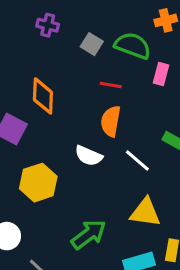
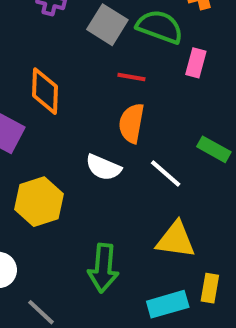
gray square: (92, 44) -> (107, 25), size x1.4
green arrow: (89, 234) -> (103, 268), turned 132

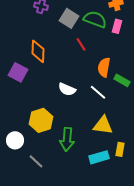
pink rectangle: (196, 63) -> (117, 26), moved
red line: (131, 77) -> (81, 44), turned 48
orange semicircle: (131, 123) -> (104, 67), moved
yellow hexagon: (39, 202) -> (41, 120), moved

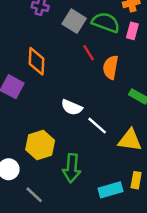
orange semicircle: (104, 67) -> (111, 67), moved
white line: (98, 92) -> (97, 126), moved
yellow triangle: (103, 125) -> (130, 140), moved

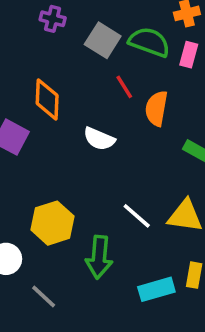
white semicircle: (72, 107) -> (99, 139), moved
white line: (97, 126) -> (137, 216), moved

